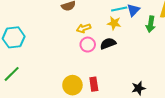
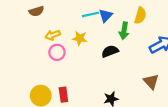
yellow star: (114, 23) -> (80, 38), moved
black semicircle: (108, 44) -> (110, 51), moved

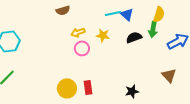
blue triangle: (106, 16) -> (127, 14), turned -32
green arrow: (124, 31) -> (153, 29), moved
black semicircle: (110, 51) -> (134, 37), moved

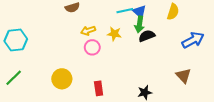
green arrow: (153, 29) -> (139, 24), moved
yellow circle: (67, 88) -> (62, 79), moved

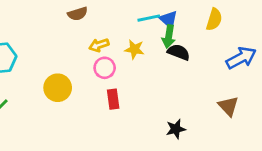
black semicircle: (147, 36) -> (179, 52), turned 42
yellow circle: (62, 79) -> (58, 88), moved
red rectangle: (99, 88) -> (113, 99), moved

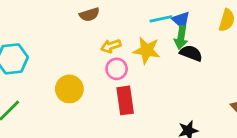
yellow star: (134, 49) -> (147, 50), size x1.4
red rectangle: (113, 99) -> (125, 100), size x1.4

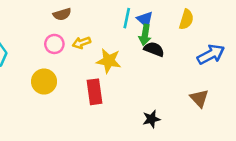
cyan line: (161, 19) -> (127, 18), turned -66
yellow star: (147, 50) -> (109, 61), moved
pink circle: (117, 69) -> (54, 44), moved

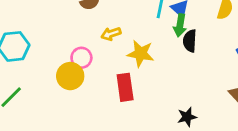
pink circle: (54, 44) -> (81, 58), moved
black semicircle: (154, 49) -> (190, 41), turned -108

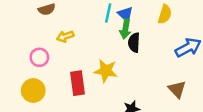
yellow star: (141, 54) -> (106, 71), moved
yellow circle: (70, 76) -> (33, 91), moved

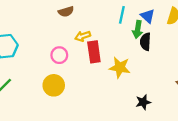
blue triangle: (125, 14) -> (148, 16), moved
red rectangle: (77, 83) -> (94, 52), moved

